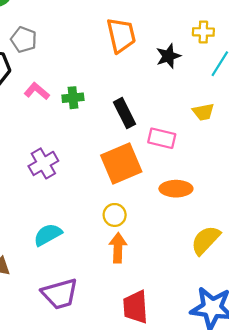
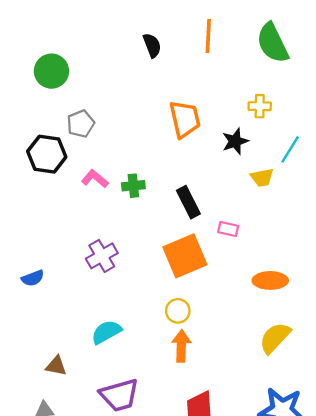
yellow cross: (203, 32) -> (260, 106), moved
gray pentagon: (24, 40) -> (81, 124), turned 30
yellow trapezoid: (203, 112) -> (262, 178), moved
pink rectangle: (162, 138) -> (228, 229), size x0.7
orange ellipse: (176, 189) -> (270, 280), moved

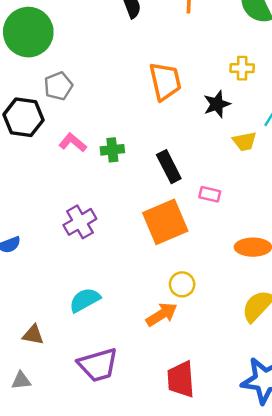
green circle: (51, 71) -> (28, 32), size x1.4
yellow circle: (178, 311) -> (182, 284), moved
orange arrow: (181, 346) -> (162, 314), turned 56

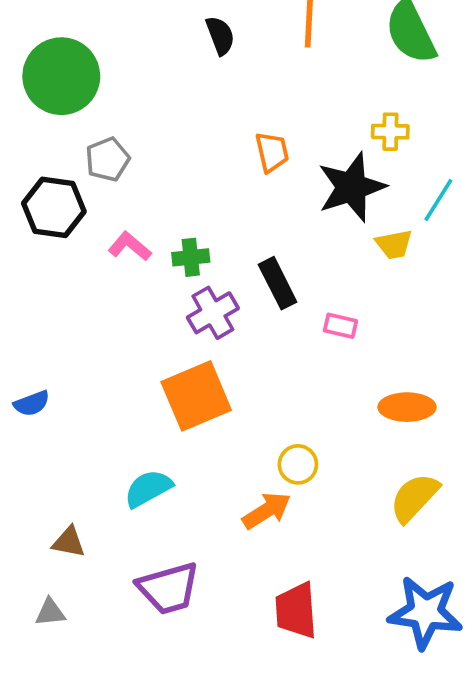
orange trapezoid: (165, 81) -> (272, 152), size x0.7
black star: (217, 104) -> (352, 187), size x1.6
purple cross: (80, 222) -> (213, 313), moved
orange square: (165, 222) -> (196, 396), moved

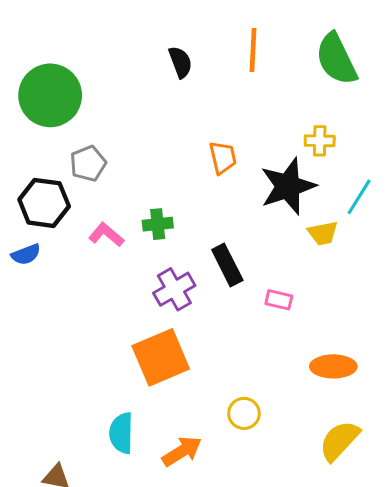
green cross: (191, 257) -> (158, 224), moved
blue semicircle: (32, 403) -> (26, 254), moved
cyan semicircle: (148, 488) -> (121, 433), turned -60
orange arrow: (266, 511) -> (182, 451), moved

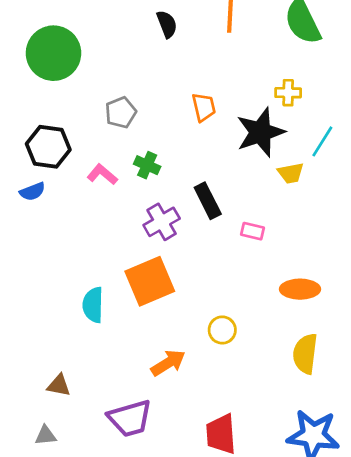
gray pentagon: (88, 164) -> (121, 112), moved
green cross: (158, 224) -> (147, 165), turned 30
cyan semicircle: (121, 433) -> (93, 305), moved
yellow semicircle: (339, 441) -> (305, 354), turned -36

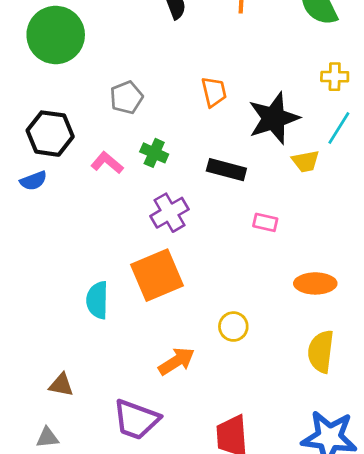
yellow cross: (288, 93) -> (335, 77), moved
black rectangle: (208, 201) -> (226, 170), moved, turned -48
purple trapezoid: (130, 418) -> (136, 420), turned 36

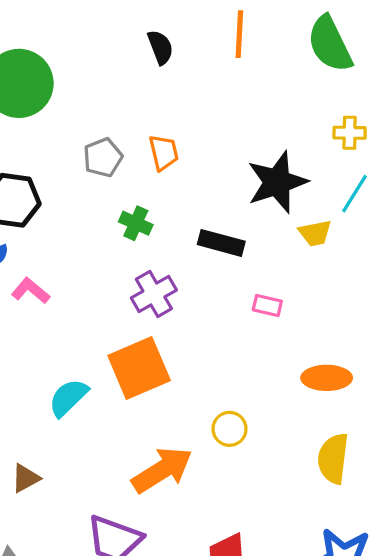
orange trapezoid: (214, 92) -> (164, 153), moved
pink L-shape: (107, 163) -> (30, 291), moved
cyan semicircle: (97, 300) -> (68, 398), turned 45
orange arrow: (176, 361) -> (162, 470), size x1.4
brown triangle: (61, 385) -> (26, 478), moved, turned -40

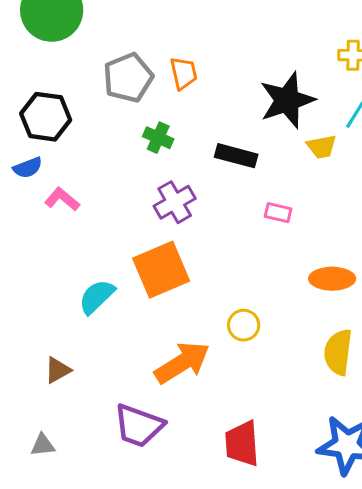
gray pentagon: (103, 157) -> (128, 78), size x1.4

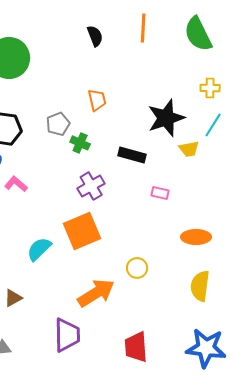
gray pentagon: (128, 78) -> (58, 124), moved, size x0.7
purple trapezoid: (139, 426) -> (67, 335), turned -111

